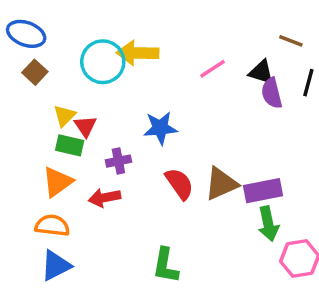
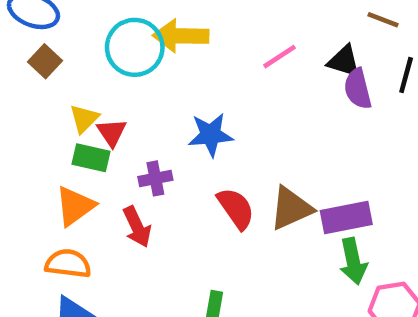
red arrow: (105, 198) -> (137, 227), turned -104

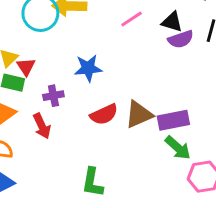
purple semicircle: (358, 89) -> (181, 39), turned -95
red semicircle: (236, 208) -> (104, 114), turned 100
green arrow: (353, 261) -> (178, 148), turned -36

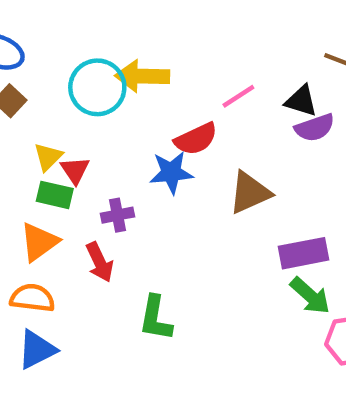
red semicircle: (104, 114) -> (196, 139), moved
brown triangle: (139, 114) -> (250, 193), moved
green L-shape: (92, 182) -> (156, 318), moved

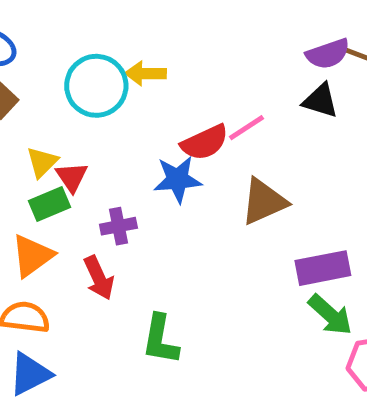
yellow arrow: (142, 76) -> (146, 73), size x0.7
pink line: (238, 96) -> (247, 128), moved
purple semicircle: (315, 128) -> (328, 54), moved
green rectangle: (55, 195) -> (50, 204), turned -36

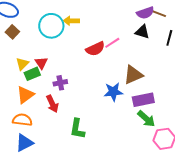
yellow triangle: (42, 162) -> (22, 64), moved
blue star: (178, 179) -> (113, 92), moved
brown triangle: (264, 202) -> (133, 75), moved

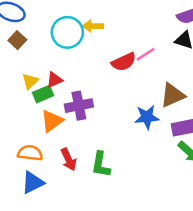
red triangle: (41, 63) -> (54, 80), turned 40
purple cross: (60, 83) -> (79, 106), size x1.5
orange triangle: (25, 95) -> (52, 121), moved
red arrow: (52, 104) -> (69, 159), moved

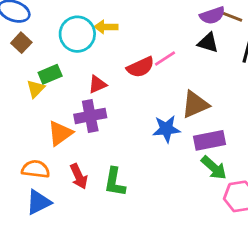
red triangle: (54, 80) -> (97, 84), moved
green rectangle: (43, 94) -> (50, 74), moved

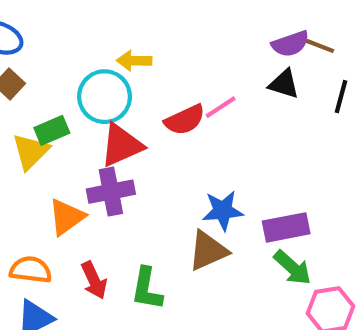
cyan circle: (77, 34) -> (105, 97), moved
red triangle: (97, 84) -> (121, 145), size x1.6
yellow triangle: (36, 89) -> (31, 151), size x1.4
brown triangle: (195, 104) -> (208, 251), moved

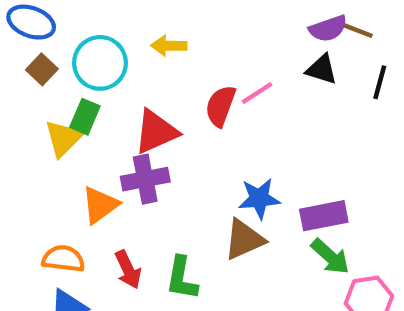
cyan circle: (105, 97) -> (100, 63), moved
red semicircle: (185, 120) -> (220, 106), turned 135
green rectangle: (52, 130) -> (85, 117), turned -44

